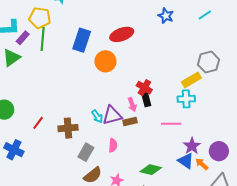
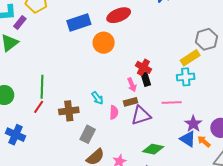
green line: (43, 39) -> (42, 87), moved
blue rectangle: (82, 40) -> (79, 22), turned 55
purple triangle: (112, 115) -> (141, 115), moved
pink semicircle: (113, 145) -> (114, 112), moved

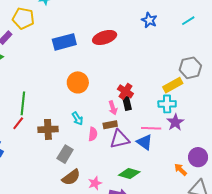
orange circle: (104, 43) -> (78, 82), moved
purple star: (193, 124) -> (175, 122), moved
blue triangle: (188, 139) -> (145, 142), moved

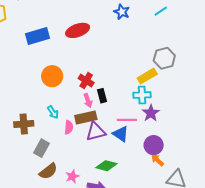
red cross: (125, 91) -> (86, 81), moved
brown rectangle: (110, 125) -> (86, 118), size x1.5
purple circle: (198, 157) -> (154, 145), moved

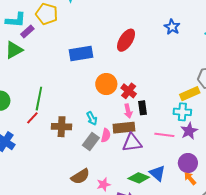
red ellipse: (78, 30) -> (126, 40), turned -45
blue rectangle: (38, 36) -> (81, 54), moved
orange circle: (52, 76) -> (106, 84), moved
blue triangle: (121, 134) -> (157, 173), moved
gray rectangle: (42, 148) -> (91, 142), moved

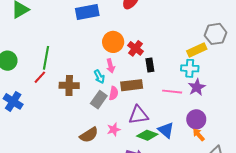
pink arrow: (128, 111) -> (111, 66), moved
purple triangle: (132, 143) -> (138, 115), moved
pink star: (104, 184) -> (114, 129), moved

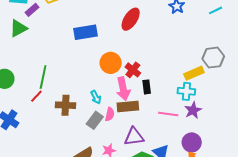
pink arrow: (111, 66) -> (123, 89), moved, size x1.6

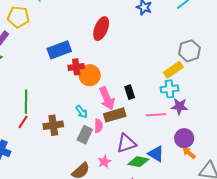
red cross: (133, 70) -> (76, 67), moved, turned -35
purple star: (193, 110) -> (179, 106), turned -30

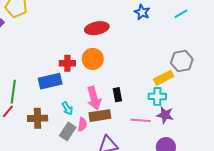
red ellipse: (101, 29) -> (97, 28), turned 50
blue rectangle: (59, 50) -> (50, 81), moved
orange circle: (90, 75) -> (93, 59), moved

